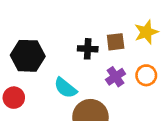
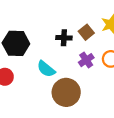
brown square: (116, 42) -> (86, 32), turned -32

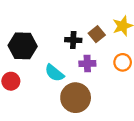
purple cross: (86, 60) -> (87, 64), moved, turned 32

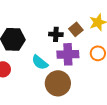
purple cross: (87, 64) -> (68, 54), size x1.5

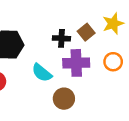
brown circle: (58, 83) -> (64, 99), size x0.7

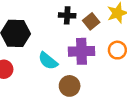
black cross: (61, 38) -> (67, 15), moved

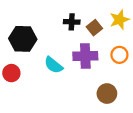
brown circle: (70, 86) -> (107, 94), moved

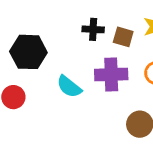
brown square: (94, 28) -> (123, 37), turned -35

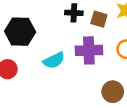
cyan semicircle: (69, 87) -> (54, 60), turned -65

